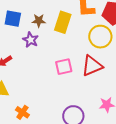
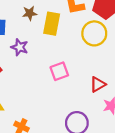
brown star: (39, 21) -> (30, 13), moved
red triangle: (92, 66) -> (98, 84), moved, size x0.7

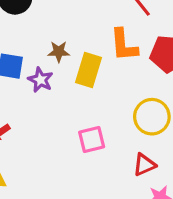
yellow circle: (94, 33) -> (152, 117), moved
purple star: (20, 47) -> (40, 80), moved

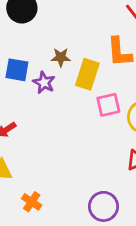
pink square: (92, 140) -> (108, 105), moved

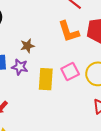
yellow rectangle: (87, 74) -> (46, 79), moved

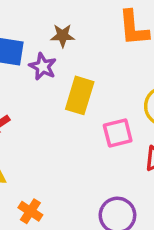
pink square: (70, 71) -> (118, 133), moved

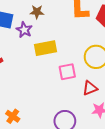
yellow rectangle: (80, 95) -> (46, 48), turned 60

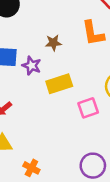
brown star: (37, 12) -> (53, 43), moved

